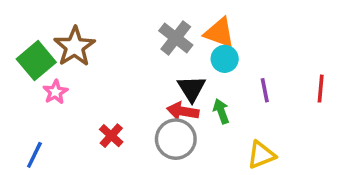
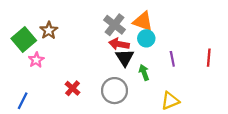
brown star: (75, 47) -> (49, 30), size x0.7
red arrow: (183, 111) -> (119, 44), moved

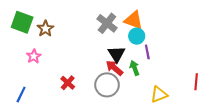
green square: (24, 40) -> (22, 22), moved, turned -30
red arrow: (119, 44) -> (114, 68), moved, turned 30
red line: (209, 58) -> (196, 82), moved
purple line: (172, 59) -> (147, 52), moved

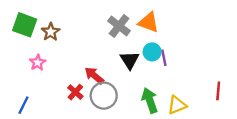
cyan circle: (137, 36) -> (152, 52), moved
red arrow: (114, 68) -> (94, 76), moved
green arrow: (135, 68) -> (150, 100), moved, size x1.5
gray circle: (107, 85) -> (104, 96), moved

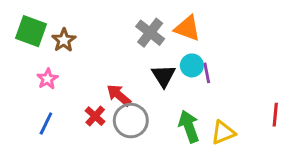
blue line: (23, 105) -> (46, 124), moved

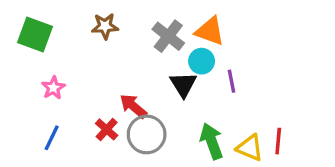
brown star: (64, 40) -> (105, 26), moved, turned 30
cyan circle: (192, 65) -> (202, 61), moved
red line: (275, 115) -> (278, 141), moved
yellow triangle: (223, 132) -> (250, 148), turned 45

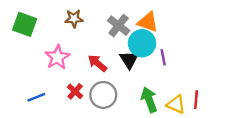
cyan circle: (202, 61) -> (142, 43), size x1.5
pink star: (53, 88) -> (57, 57), moved, size x1.5
red arrow: (133, 106) -> (97, 63), moved
blue line: (52, 138) -> (36, 97), turned 42

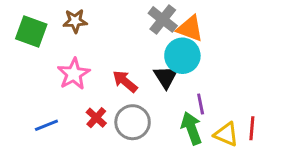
brown star: (74, 19) -> (75, 21), moved
gray cross: (119, 26) -> (163, 19), moved
purple line: (163, 57) -> (201, 104), moved

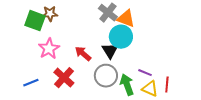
green square: (31, 32) -> (35, 21), moved
purple line: (201, 104) -> (145, 73), moved, turned -56
red cross: (96, 118) -> (64, 78), size x1.5
gray circle: (133, 122) -> (106, 76), moved

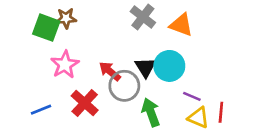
orange triangle: (126, 19) -> (181, 25), moved
cyan circle: (121, 37) -> (169, 66), moved
gray circle: (106, 76) -> (124, 86), moved
green arrow: (127, 85) -> (151, 112), moved

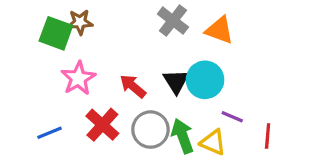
gray circle: (124, 86) -> (150, 130), moved
yellow triangle: (198, 118) -> (213, 142), moved

